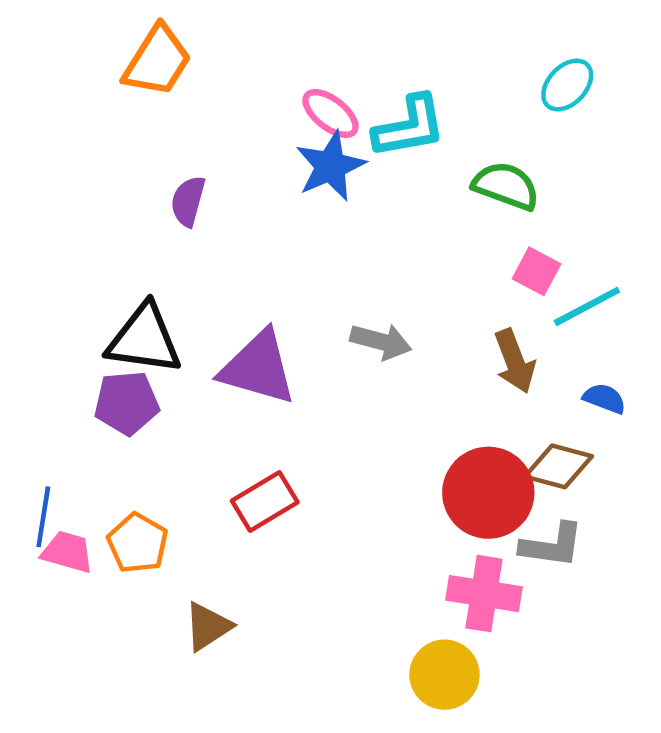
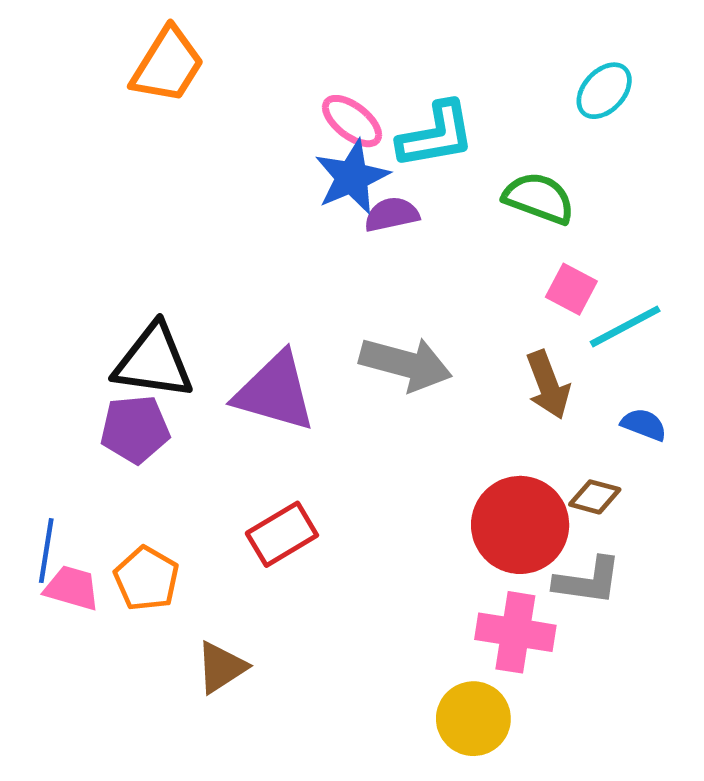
purple semicircle: (188, 201) -> (392, 214), moved, turned 63
gray arrow: (381, 341) -> (406, 364), size x1.4
brown diamond: (558, 466) -> (595, 497), size x0.7

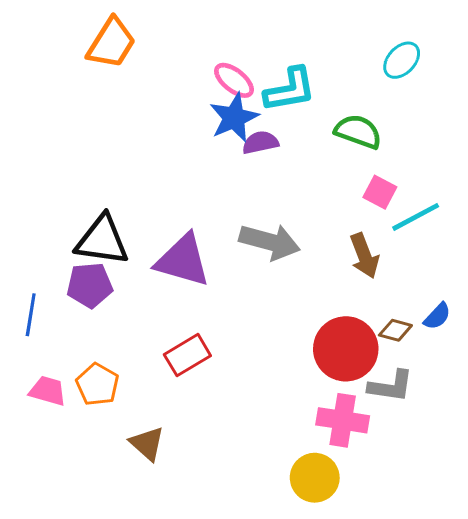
blue semicircle: (644, 425) -> (437, 316), moved, turned 112
blue line: (46, 551) -> (31, 315), moved
brown triangle: (221, 667) -> (147, 444), turned -45

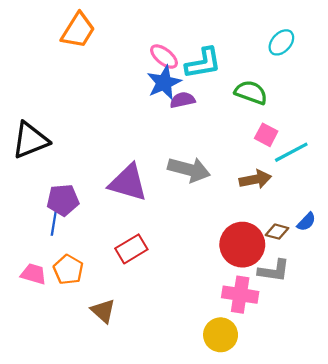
black triangle: (102, 240) -> (30, 140), moved, turned -30
brown arrow: (364, 256) -> (255, 179), turned -80
blue line: (31, 315) -> (54, 221), moved

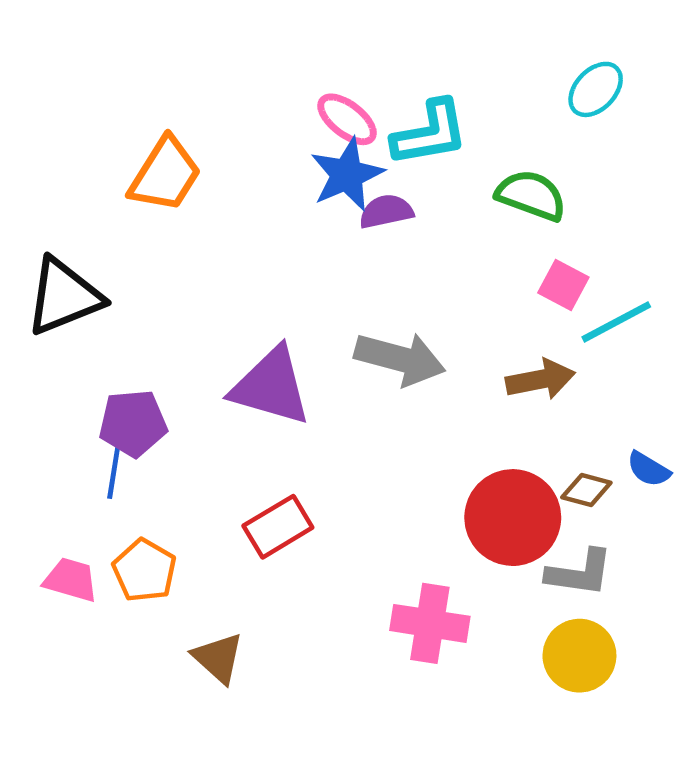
orange trapezoid: (78, 30) -> (165, 175), moved
blue semicircle: (306, 222) -> (649, 469), turned 78
pink cross: (240, 295) -> (430, 623), moved
yellow circle: (221, 335) -> (579, 656), moved

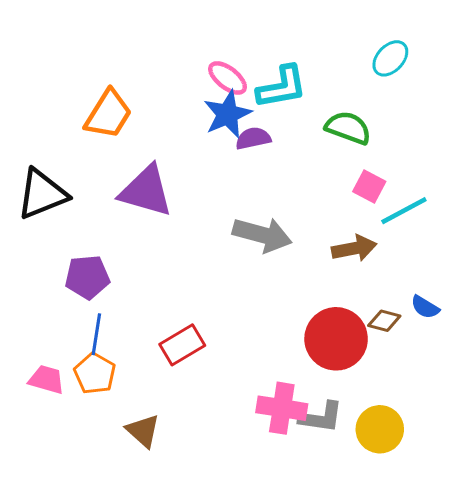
purple triangle: (271, 386) -> (146, 191), moved
blue line: (115, 467) -> (96, 334), moved
gray L-shape: (579, 573) -> (321, 417), moved

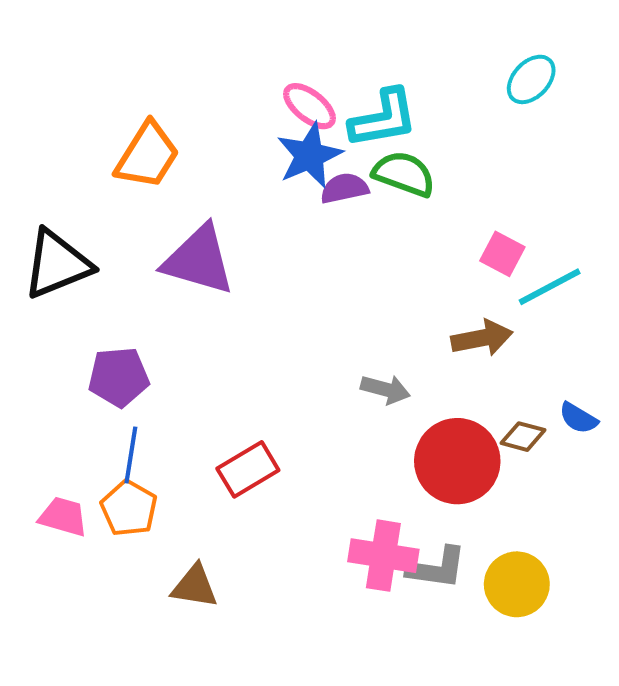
green semicircle: (348, 128) -> (404, 174), moved
gray arrow: (262, 235) -> (385, 389), moved, size x0.6
brown triangle: (143, 431) -> (195, 586), turned -33

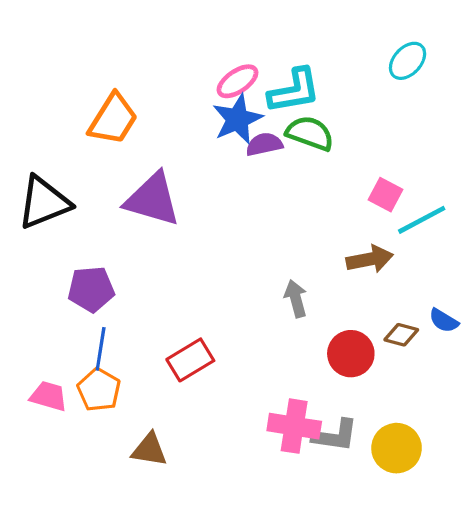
pink ellipse: (310, 106) -> (238, 81), turned -72
gray arrow: (385, 389) -> (296, 299), turned -120
red circle: (457, 461) -> (351, 354), size x0.7

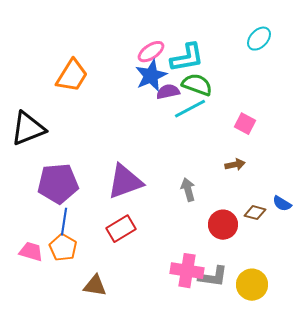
purple triangle: (152, 199) -> (125, 182), moved, turned -36
cyan line: (422, 220) -> (190, 109), moved
brown arrow: (370, 259) -> (235, 165), size x0.7
purple pentagon: (91, 289) -> (58, 184), size x1.4

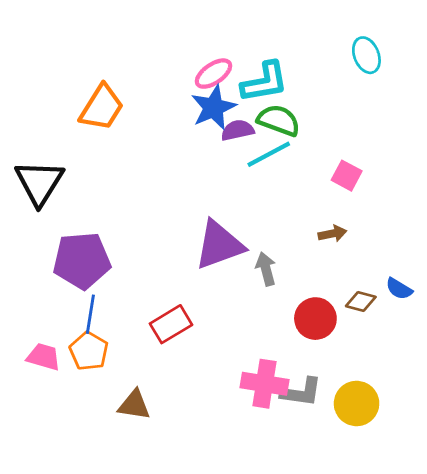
cyan ellipse: (259, 39) -> (366, 55), turned -65
black triangle: (28, 129) -> (39, 183), turned -36
purple triangle: (125, 182) -> (219, 245), moved

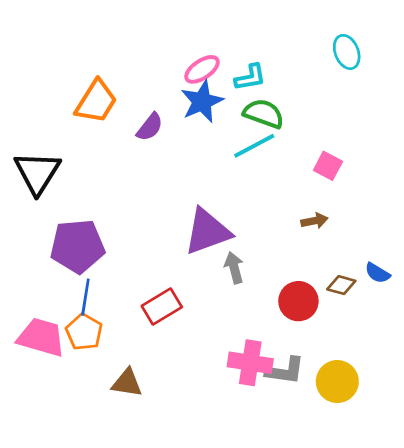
cyan L-shape: (264, 82) -> (250, 77), size x0.7
purple semicircle: (238, 130) -> (150, 127), moved, turned 140
gray arrow: (266, 269) -> (234, 268), moved
pink trapezoid: (44, 357) -> (41, 337), size x1.5

